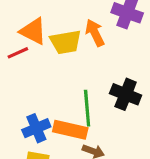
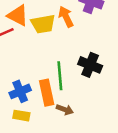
orange rectangle: (70, 130) -> (47, 93), turned 65

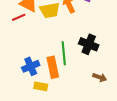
brown arrow: (65, 110) -> (100, 77), moved
yellow rectangle: (21, 116) -> (41, 86), moved

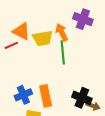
black cross: (89, 44) -> (82, 98), moved
green line: (64, 53) -> (63, 52), moved

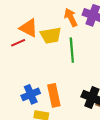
orange arrow: (62, 32) -> (71, 17), moved

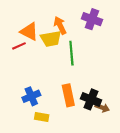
orange arrow: (71, 17) -> (60, 25), moved
orange rectangle: (54, 95) -> (68, 95), moved

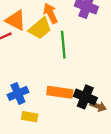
yellow trapezoid: (51, 39) -> (40, 28), turned -30
orange rectangle: (68, 95) -> (60, 92), turned -70

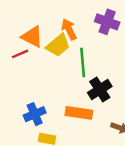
black cross: (85, 97) -> (100, 90), moved, turned 35

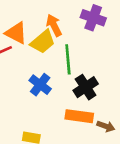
orange rectangle: (79, 113) -> (79, 116), moved
blue cross: (35, 114) -> (40, 85), moved, turned -30

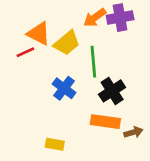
purple cross: (93, 18) -> (120, 18), turned -30
orange arrow: (54, 25) -> (95, 18), moved, turned -100
brown arrow: (106, 126) -> (133, 132), turned -36

